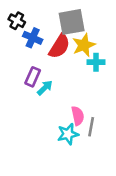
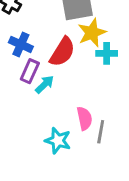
blue cross: (33, 38) -> (21, 44), moved
red semicircle: (59, 46) -> (62, 52), moved
cyan star: (68, 134) -> (58, 141), moved, turned 30

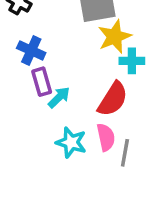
red semicircle: (62, 52) -> (113, 99), moved
purple rectangle: (30, 71) -> (42, 82), turned -40
cyan star: (58, 141) -> (71, 142), moved

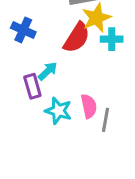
purple rectangle: (42, 82) -> (32, 86), moved
red semicircle: (113, 99) -> (77, 38), moved

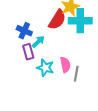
blue cross: (23, 30) -> (24, 31), moved
cyan cross: (112, 39) -> (80, 21), size x1.6

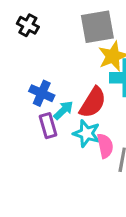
red semicircle: (57, 20) -> (93, 103), moved
cyan star: (45, 68) -> (87, 133), moved

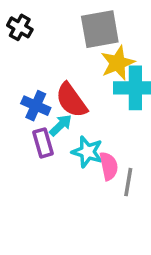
red semicircle: (93, 103) -> (71, 100), moved, turned 112

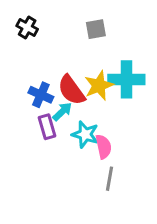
gray square: (100, 29) -> (96, 29), size x0.6
yellow star: (118, 63) -> (99, 86), moved
gray line: (128, 182) -> (110, 179), moved

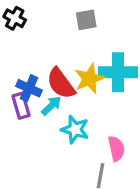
purple rectangle: (47, 127) -> (21, 106), moved
pink semicircle: (104, 147) -> (116, 149), moved

